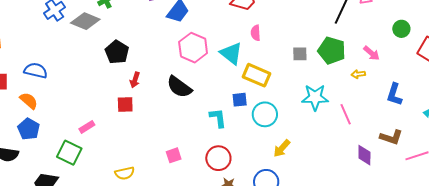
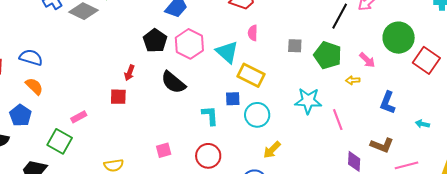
green circle: (401, 29) -> (399, 38), size x1.8
black pentagon: (117, 52) -> (155, 41), moved
gray square: (300, 54) -> (295, 46), moved
orange semicircle: (29, 101) -> (34, 86), moved

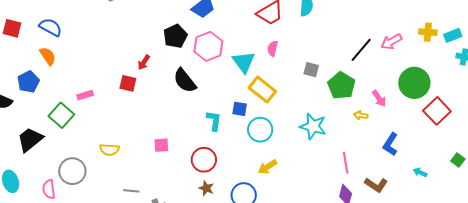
pink line: (338, 120) -> (346, 163), moved

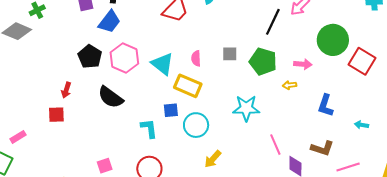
pink semicircle: (273, 49) -> (196, 58), moved
pink arrow: (379, 99) -> (303, 64), turned -36
pink line: (346, 163) -> (275, 145), moved

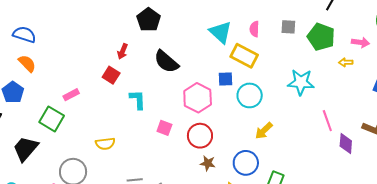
pink hexagon: (124, 58) -> (198, 98), moved
red square: (56, 115) -> (111, 75), turned 30
cyan L-shape: (149, 128) -> (138, 100), moved
pink square: (105, 166) -> (164, 128), moved, turned 35

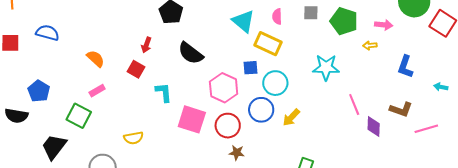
orange semicircle: (27, 63) -> (96, 59), moved
pink square: (164, 128) -> (192, 119), size x1.8
blue circle: (246, 163) -> (261, 110), moved

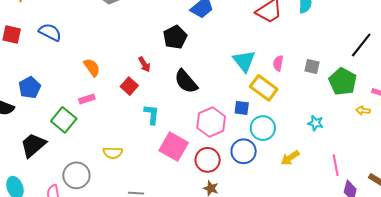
red arrow: (146, 45) -> (144, 64), turned -63
cyan star: (326, 67) -> (316, 123), size x0.6
yellow arrow: (291, 118) -> (290, 158), moved

